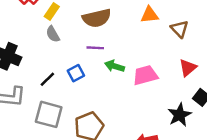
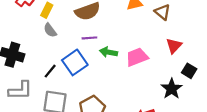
blue square: (76, 73) -> (75, 62), size x1.6

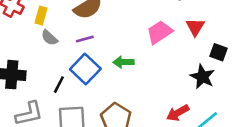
purple line: (89, 38) -> (85, 39), moved
green arrow: (108, 52) -> (123, 62), moved
pink trapezoid: (137, 57) -> (159, 32), moved

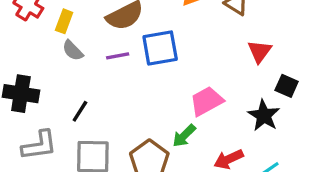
pink trapezoid: (159, 32) -> (207, 101), moved
green arrow: (123, 62) -> (184, 136), moved, turned -48
blue square: (85, 69) -> (160, 48), moved, turned 32

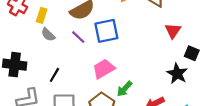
purple line: (118, 56) -> (78, 37), turned 56
pink trapezoid: (207, 101) -> (104, 69), moved

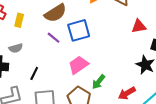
red triangle: (173, 31) -> (139, 26), turned 49
gray semicircle: (48, 35) -> (16, 48), moved, turned -56

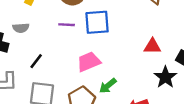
red triangle: (139, 26) -> (152, 46), moved
purple line: (54, 38) -> (67, 25), turned -48

